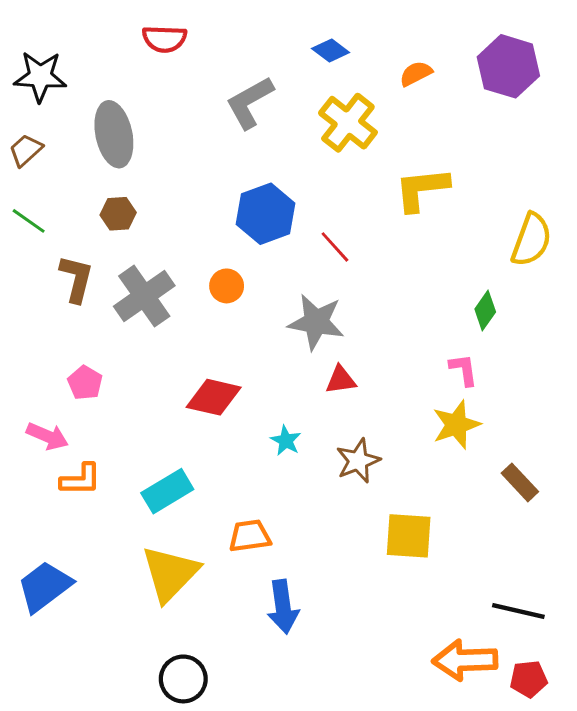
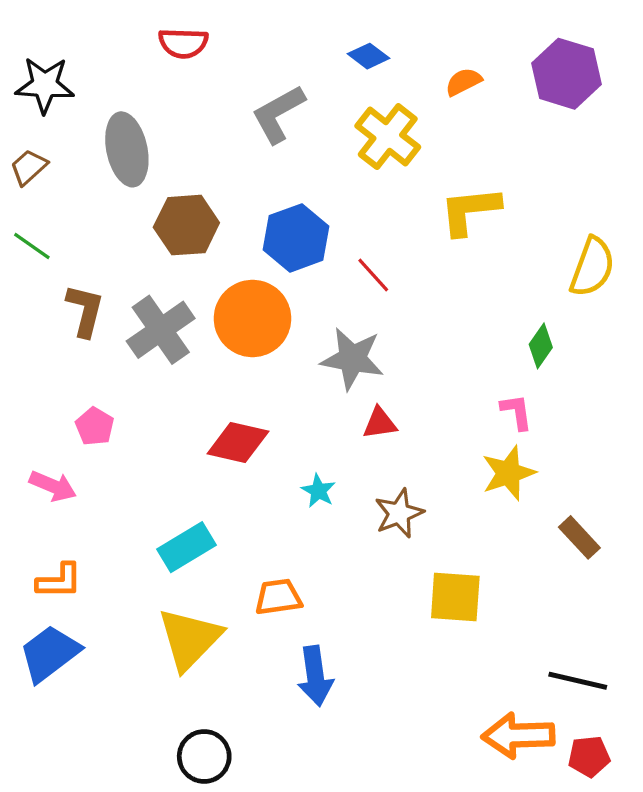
brown hexagon: (118, 214) -> (186, 225), moved, size x1.6
orange circle: (227, 286) -> (252, 318), size x2.0
orange L-shape: (81, 480) -> (59, 581), moved

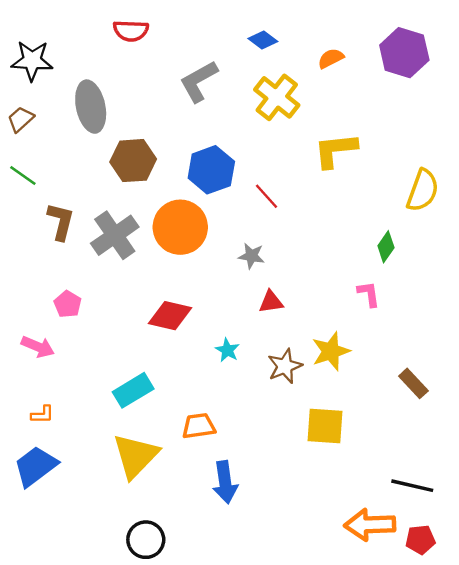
gray star: (352, 359) -> (251, 256), size x0.6
yellow star: (509, 473) -> (331, 351), moved
orange L-shape: (59, 581) -> (42, 414), size x0.7

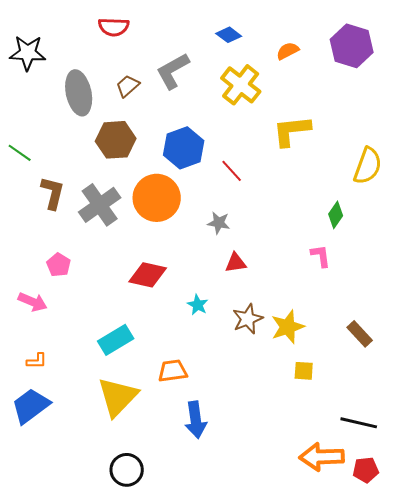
brown trapezoid: (21, 119) -> (128, 86), moved
yellow star: (331, 351) -> (288, 327), moved
yellow square: (325, 426) -> (304, 371), moved, size x0.6

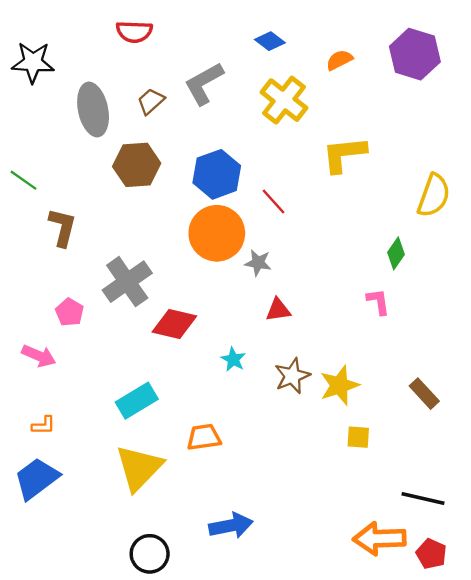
orange circle: (157, 198) -> (217, 233), moved
gray cross: (100, 205) -> (127, 282), moved
blue arrow: (196, 420) -> (231, 526), moved, turned -93
red pentagon: (366, 470) -> (431, 554), turned 30

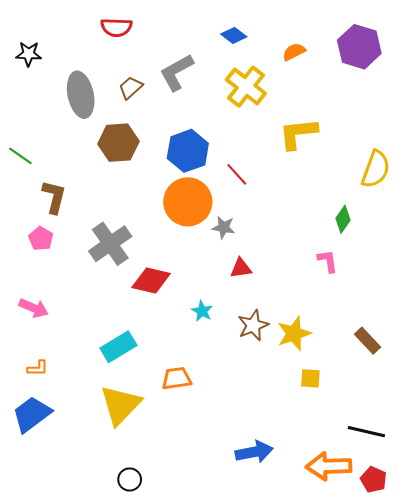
black star: (33, 62) -> (29, 54), size x0.7
pink pentagon: (69, 312) -> (41, 239), moved
blue arrow: (231, 526) -> (254, 452), moved
black circle: (150, 554) -> (130, 479), size x0.7

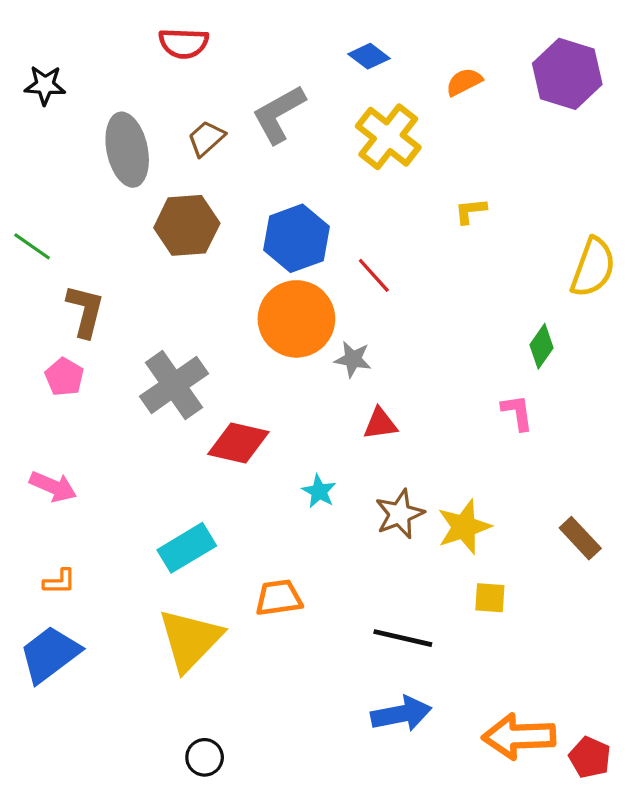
yellow L-shape: (298, 133) -> (471, 211), size x0.5
black line: (366, 432) -> (403, 638), moved

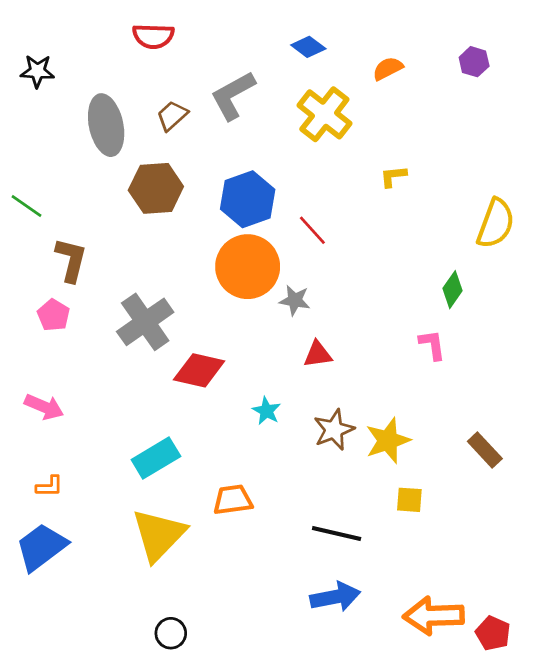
purple hexagon: (567, 74) -> (474, 62), size x0.5

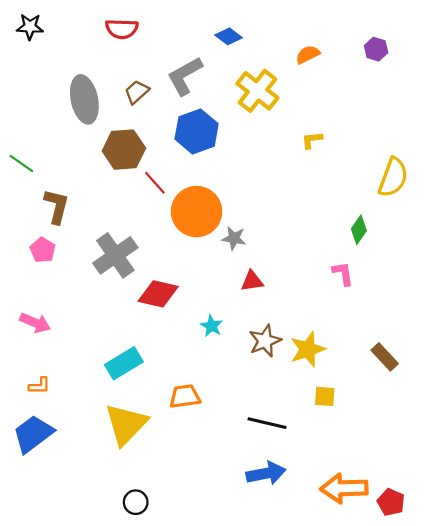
blue diamond: (308, 47) -> (229, 36), moved
black star: (37, 71) -> (30, 27), moved
blue hexagon: (248, 199) -> (197, 131), moved
red line: (312, 230) -> (155, 183), moved

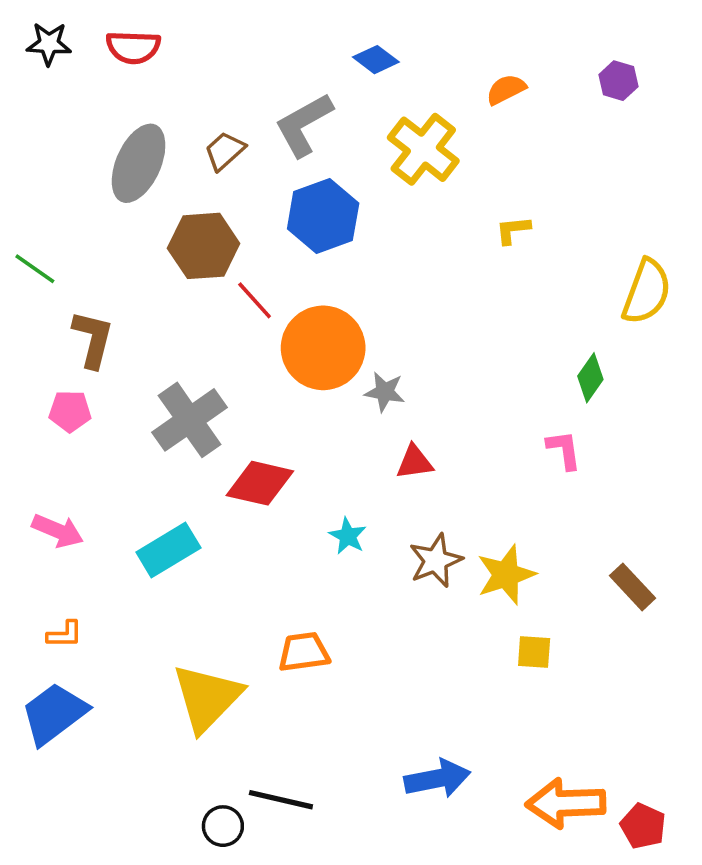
red semicircle: (122, 29) -> (133, 47), moved
gray ellipse: (84, 99) -> (139, 163), turned 36
pink pentagon: (43, 250) -> (70, 411), turned -30
cyan rectangle: (124, 363) -> (168, 550), moved
black line: (267, 423) -> (281, 800), moved

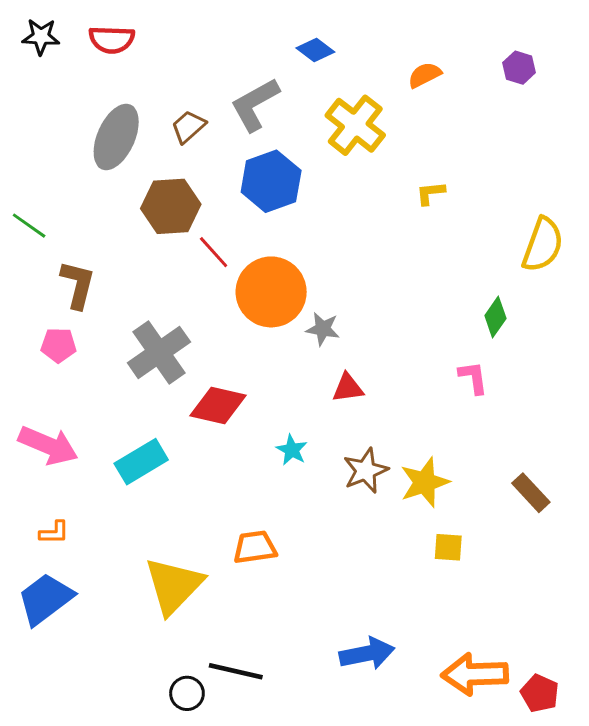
pink arrow: (58, 531) -> (48, 445), size x1.4

